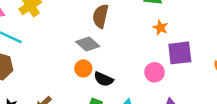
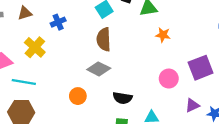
purple square: (180, 53) -> (201, 68), moved
orange circle: (83, 68) -> (78, 96), moved

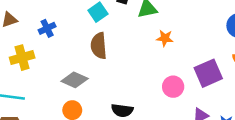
yellow cross: (35, 47) -> (22, 58), turned 35
gray diamond: (99, 69) -> (75, 80), moved

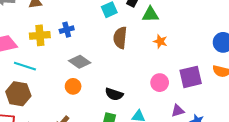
blue cross: (47, 28) -> (67, 30), moved
brown semicircle: (99, 46) -> (120, 38), moved

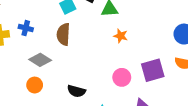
blue cross: (67, 30) -> (26, 28), turned 32
brown semicircle: (120, 38) -> (63, 34), moved

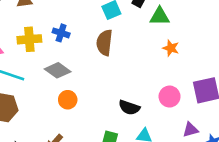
gray diamond: (40, 60) -> (58, 70), moved
black semicircle: (76, 91) -> (129, 108), moved

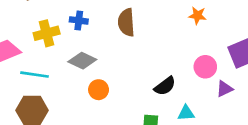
black semicircle: (129, 108) -> (165, 86), turned -45
purple triangle: (190, 130) -> (224, 89), moved

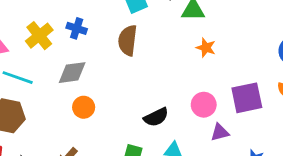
yellow cross: (47, 33) -> (39, 36), turned -35
gray diamond: (82, 61) -> (72, 73), turned -44

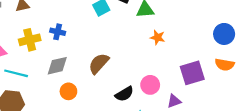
yellow cross: (39, 36) -> (30, 40), turned 30
brown semicircle: (128, 40) -> (99, 64), moved, turned 40
pink circle: (204, 105) -> (150, 85), moved

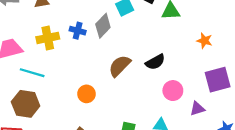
orange star: (158, 37) -> (204, 41), moved
gray diamond: (57, 66) -> (103, 26), moved, turned -35
black semicircle: (124, 94) -> (155, 62), moved

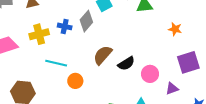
black semicircle: (155, 62) -> (126, 63), moved
cyan line: (32, 73) -> (56, 63), moved

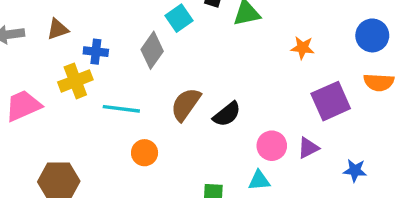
blue cross: (65, 26) -> (96, 52), moved
cyan line: (56, 63) -> (121, 109), moved
pink circle: (150, 74) -> (272, 146), moved

